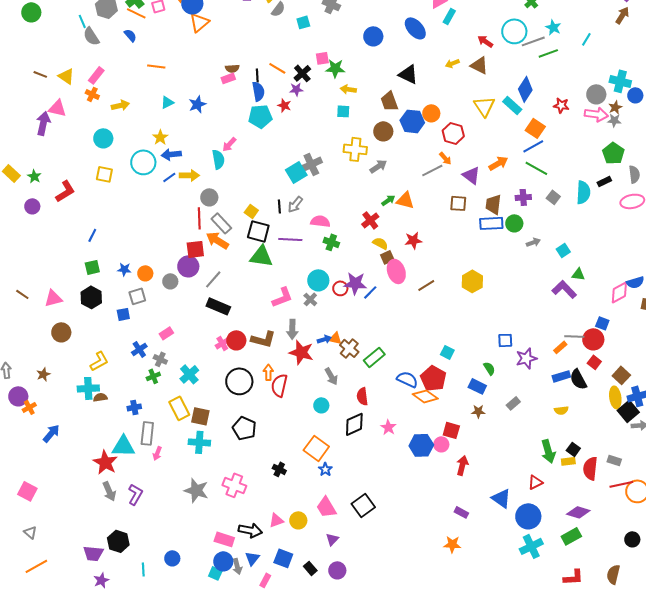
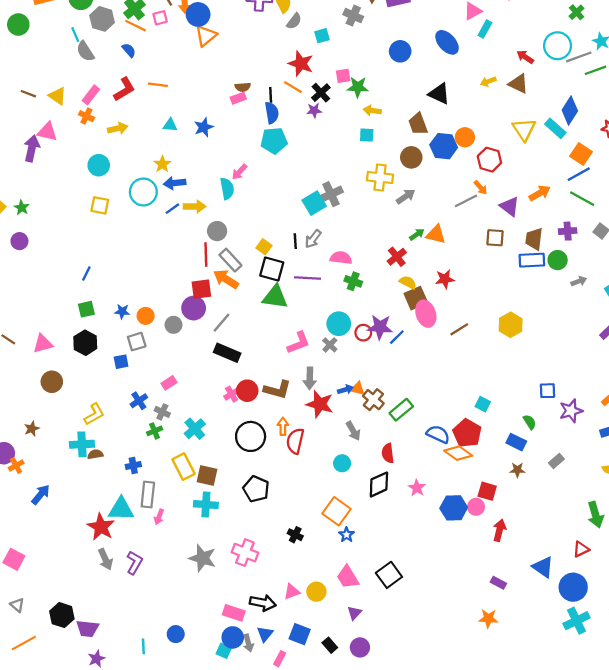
cyan triangle: (167, 102) -> (170, 125), turned 32
red star: (284, 105) -> (301, 64), moved, size x1.6
red L-shape: (65, 191) -> (124, 89), moved
brown square: (387, 257) -> (416, 298), size x1.5
black hexagon: (118, 541) -> (62, 615), moved

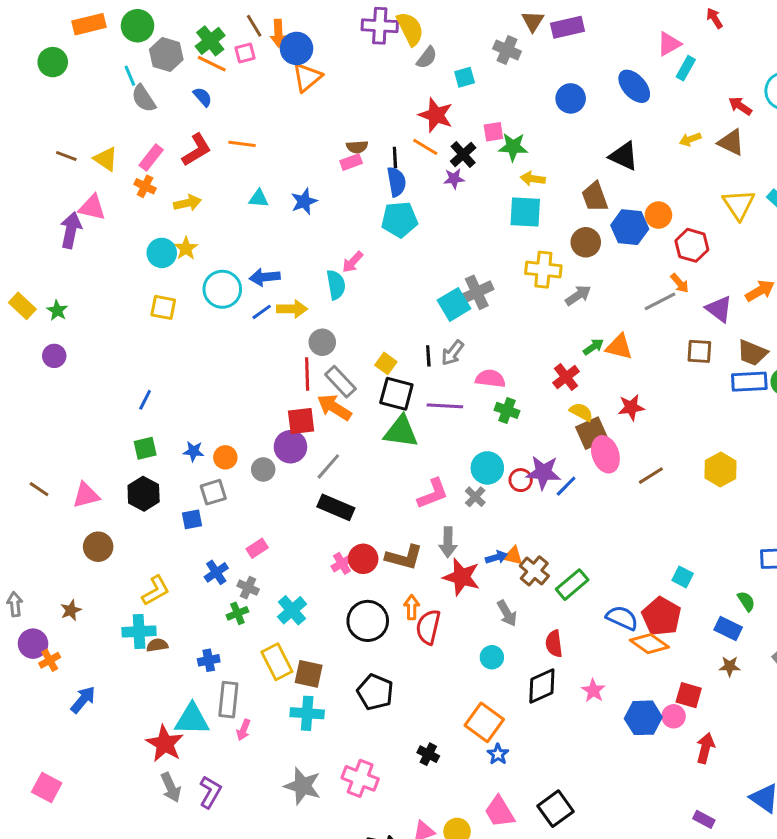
cyan square: (367, 135) -> (525, 212), size x1.6
yellow star: (162, 164) -> (186, 248), moved
brown trapezoid: (534, 239) -> (752, 353), turned -75

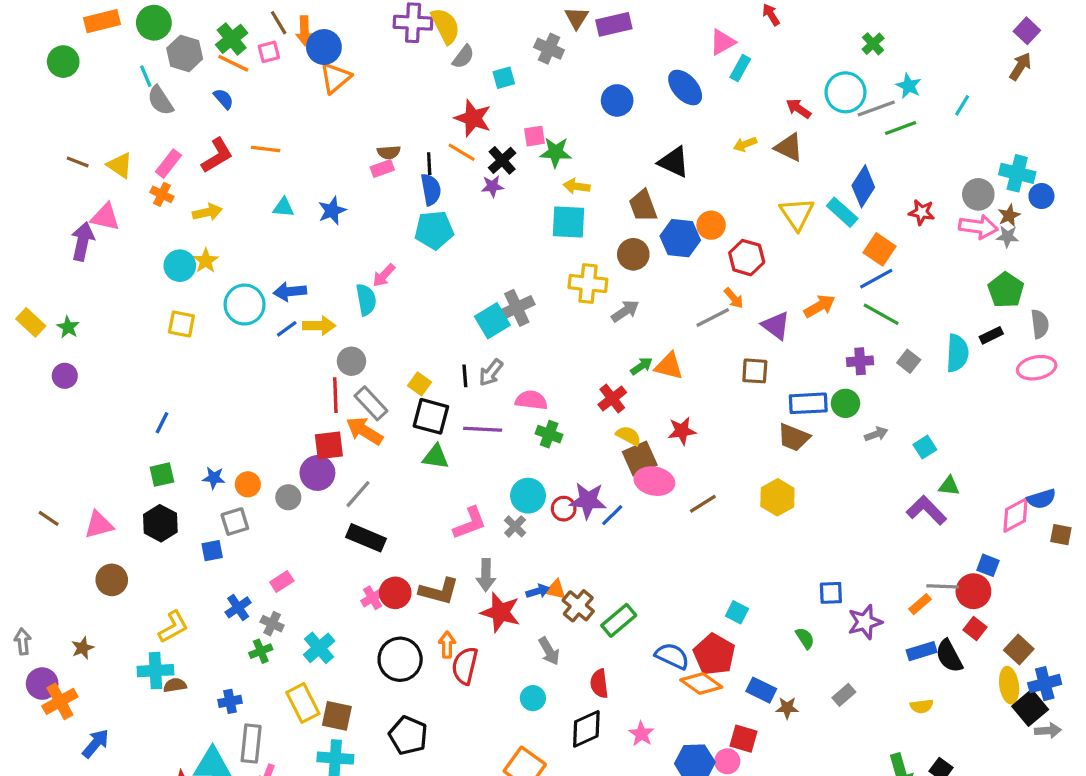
brown trapezoid: (752, 353) -> (794, 437), moved
green triangle: (401, 432) -> (436, 457), size x0.7
pink ellipse: (605, 454) -> (654, 481), turned -60
blue rectangle: (728, 628) -> (761, 690), moved
orange cross: (50, 660) -> (60, 701), size x1.5

